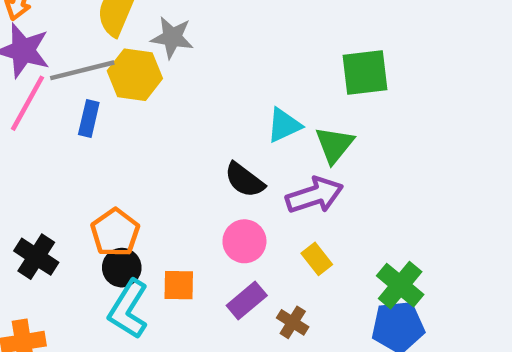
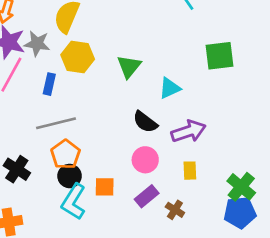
gray star: (172, 37) -> (37, 44), moved
gray line: (82, 70) -> (56, 123), moved
green triangle: (334, 145) -> (129, 66), moved
yellow rectangle: (317, 259) -> (190, 171), turned 36

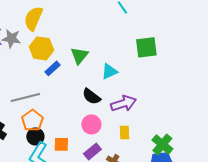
blue rectangle: (49, 84) -> (52, 68), moved, turned 35

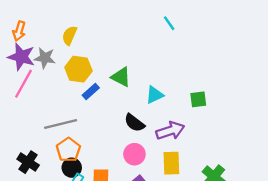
yellow semicircle: (33, 18) -> (69, 36), size x0.7
green square: (146, 47) -> (198, 99), moved, size x0.7
green triangle: (79, 55) -> (121, 77), turned -42
yellow rectangle: (124, 132) -> (171, 163), size x1.5

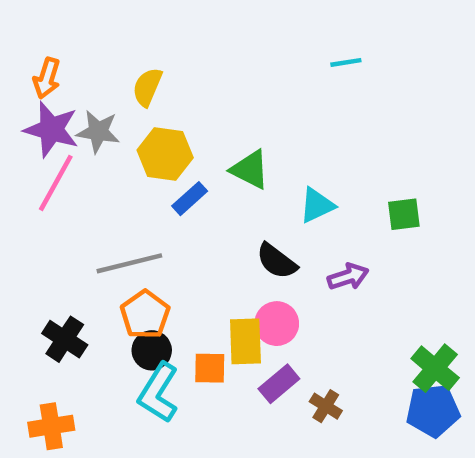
cyan line: (169, 23) -> (346, 62), turned -64
purple arrow: (170, 131) -> (348, 277), size x0.7
yellow rectangle: (171, 163) -> (245, 341), moved

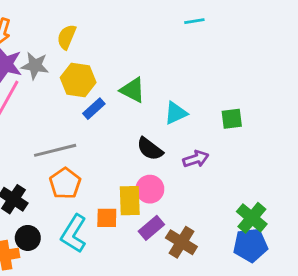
black circle: (152, 350) -> (28, 238), moved
brown cross: (326, 406) -> (181, 242), size x1.5

